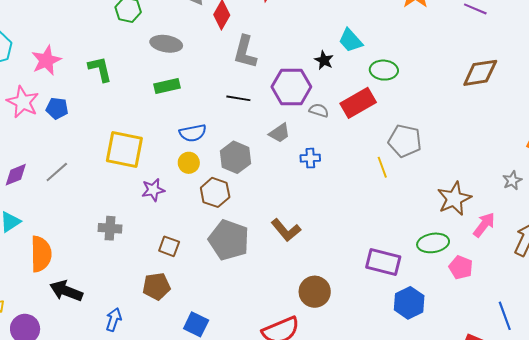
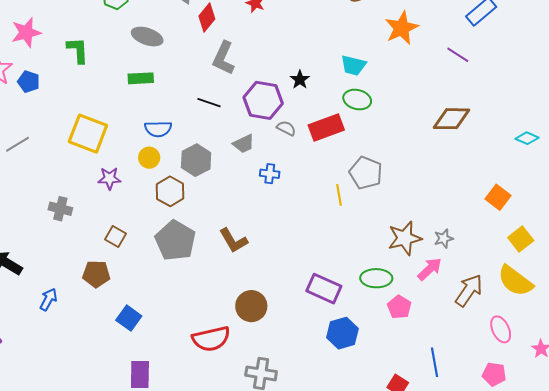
cyan trapezoid: (350, 40) -> (353, 65), moved, turned -44
gray star: (512, 180) -> (444, 238), moved

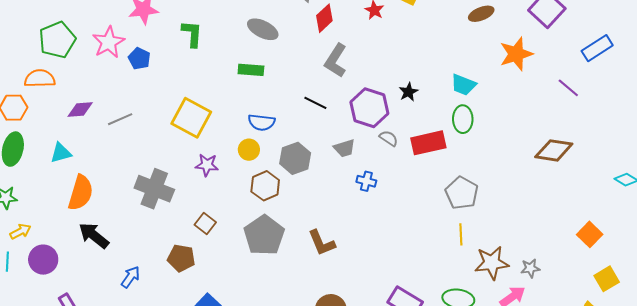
green ellipse: (357, 100) -> (463, 119), turned 68
yellow line: (339, 195) -> (461, 234), moved
gray cross: (60, 209) -> (154, 189), size x1.6

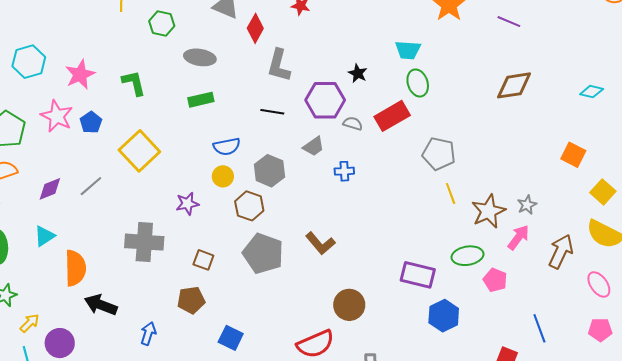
blue pentagon: (139, 59) -> (91, 122), turned 30
yellow square: (191, 118) -> (139, 151), moved, turned 36

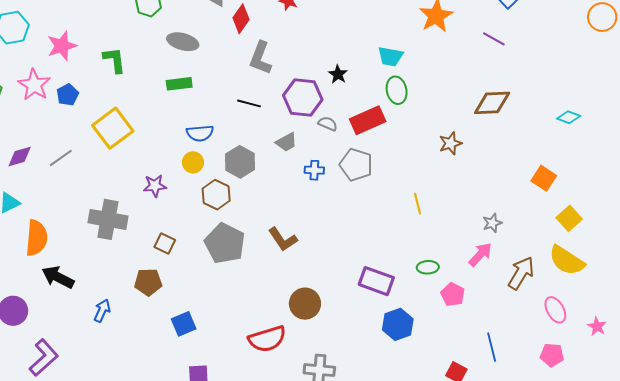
gray pentagon: (439, 154) -> (356, 165), moved
brown star: (488, 211) -> (450, 143), moved, size x0.7
green ellipse: (467, 256) -> (428, 267), size x0.7
blue square: (231, 338) -> (184, 324), turned 35

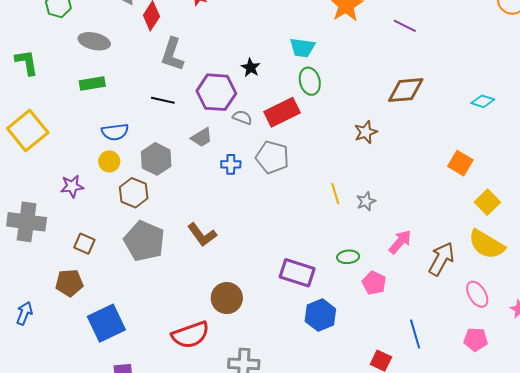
gray star: (492, 223) -> (366, 201), moved
blue square: (184, 324) -> (106, 323), size x1.5

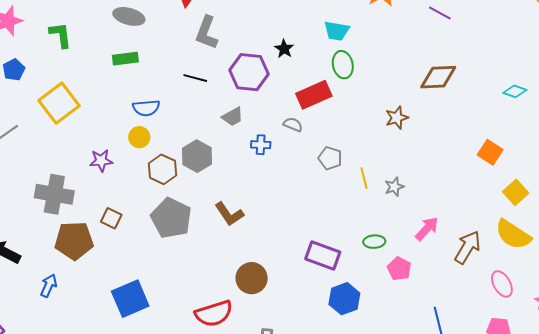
gray semicircle: (242, 117) -> (293, 125), moved
gray pentagon: (272, 157) -> (330, 158), moved, size x0.7
gray hexagon: (156, 159) -> (197, 156), moved
brown pentagon: (69, 283) -> (74, 241), moved, size x1.4

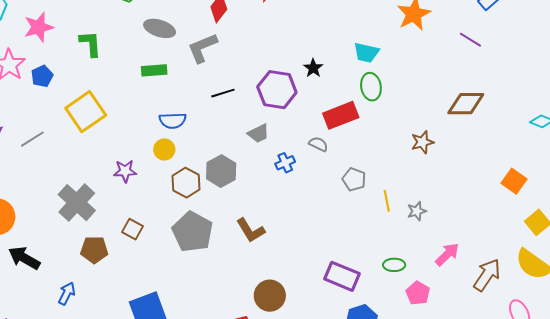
gray L-shape: (207, 33) -> (202, 48), moved, turned 44
black line: (195, 78) -> (223, 93), turned -35
blue cross: (261, 145) -> (285, 163), turned -30
gray cross: (54, 194) -> (77, 203), turned 30
brown pentagon: (74, 241) -> (94, 250), size x0.7

